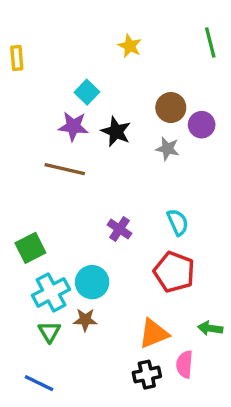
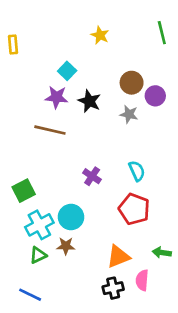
green triangle: (49, 332) -> (38, 255), turned 36

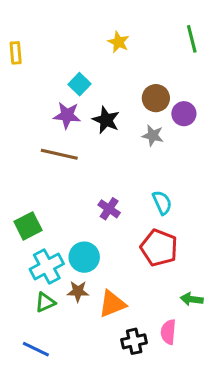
orange triangle: (118, 256) -> (112, 304), moved

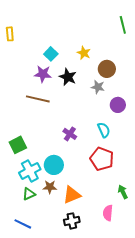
yellow star: (118, 42) -> (84, 53), moved
brown circle: (156, 98) -> (107, 69), moved
purple circle: (184, 114) -> (118, 105), moved
green arrow: (192, 299) -> (123, 192), turned 56
black cross: (134, 341) -> (72, 221), moved

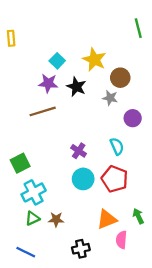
yellow star: (84, 53) -> (94, 60), size x1.5
brown line: (38, 99) -> (43, 111), turned -30
cyan circle: (54, 165) -> (83, 179), moved
brown star: (50, 187) -> (56, 219), moved
orange triangle: (72, 195) -> (107, 219), moved

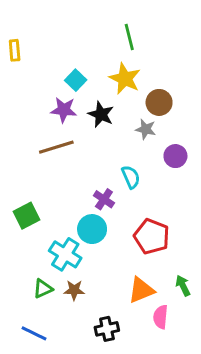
green line: (138, 28) -> (129, 37), moved
cyan semicircle: (117, 146) -> (131, 177), moved
cyan circle: (83, 179) -> (92, 229), moved
cyan cross: (34, 192) -> (65, 254), moved, turned -30

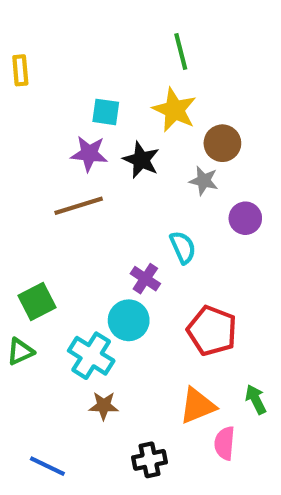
cyan square: (76, 80) -> (106, 112), turned -36
green triangle: (43, 289) -> (20, 352), moved

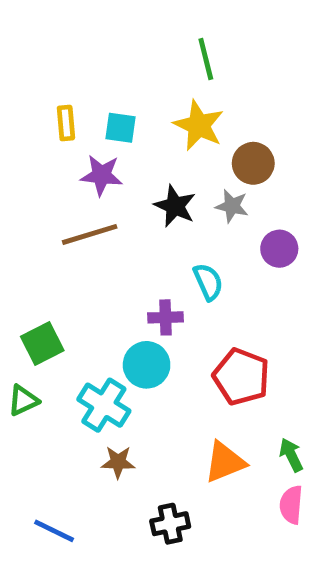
yellow rectangle: (20, 70) -> (66, 123), moved
black star: (141, 160) -> (175, 206), moved
purple cross: (145, 279) -> (166, 317), turned -36
pink semicircle: (224, 443) -> (291, 505), moved

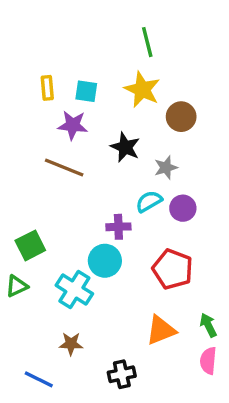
gray star: (232, 206) -> (166, 168), moved, turned -30
brown line: (90, 234) -> (64, 168), turned 39
purple circle: (279, 249) -> (183, 208), moved
cyan semicircle: (208, 282) -> (149, 201), turned -96
brown star: (118, 462) -> (71, 344), moved

